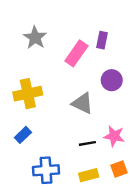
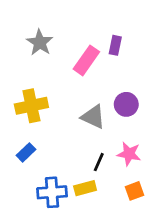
purple circle: (112, 80) -> (126, 104), moved
black line: (87, 143) -> (99, 162), turned -56
yellow rectangle: (89, 175) -> (85, 188), moved

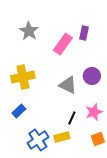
pink star: (129, 154) -> (94, 112), turned -30
blue cross: (52, 192) -> (38, 140), turned -30

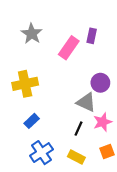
gray triangle: (68, 85) -> (86, 102), moved
blue rectangle: (19, 111) -> (32, 121), moved
yellow rectangle: (62, 137) -> (76, 157), moved, turned 42

